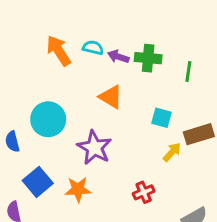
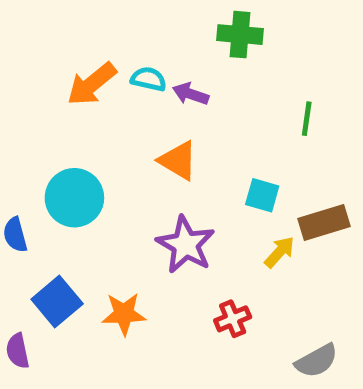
orange arrow: (59, 51) -> (92, 84), turned -96
green cross: (148, 58) -> (240, 35), moved
purple star: (94, 148) -> (186, 245), moved

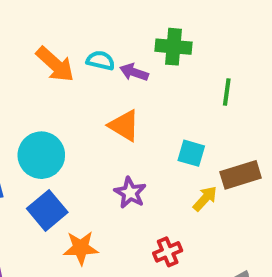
green cross: (240, 35) -> (173, 47), moved
orange arrow: (92, 84) -> (55, 64), turned -99
purple star: (186, 245) -> (130, 193), size x0.7
blue square: (57, 301) -> (47, 210), moved

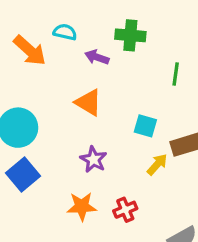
cyan semicircle: (100, 60) -> (65, 32), moved
orange star: (81, 248) -> (82, 206), moved

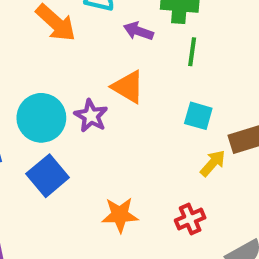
green line: (176, 74) -> (192, 52), moved
purple star: (93, 159) -> (91, 116), moved
red cross: (125, 210) -> (190, 219), moved

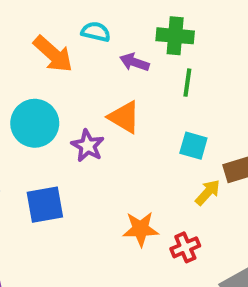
cyan circle: (41, 118) -> (35, 123), moved
blue square: (48, 176) -> (45, 205), turned 30
orange star: (120, 215) -> (141, 229), moved

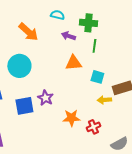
cyan semicircle: (96, 32) -> (57, 15), moved
orange triangle: (124, 117) -> (73, 63), moved, turned -36
purple star: (88, 146) -> (45, 98), moved
yellow arrow: (208, 192) -> (104, 100), turned -136

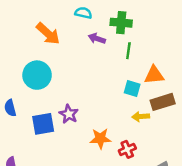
orange triangle: (73, 63) -> (154, 75), moved

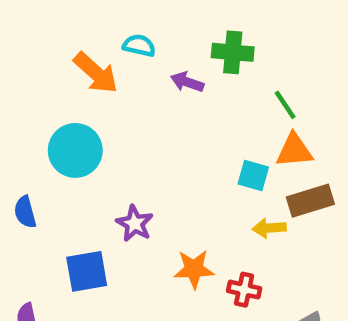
cyan semicircle: (83, 13) -> (139, 45), moved
green line: (128, 51) -> (285, 105), moved, turned -42
blue square: (43, 124) -> (87, 271), moved
red cross: (127, 149) -> (244, 290), turned 35

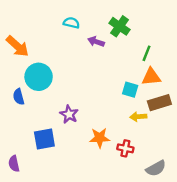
green cross: (233, 52) -> (120, 26), turned 30
orange arrow: (96, 73) -> (17, 46), moved
green line: (285, 105) -> (147, 53), turned 56
blue semicircle: (25, 212) -> (19, 97), moved

